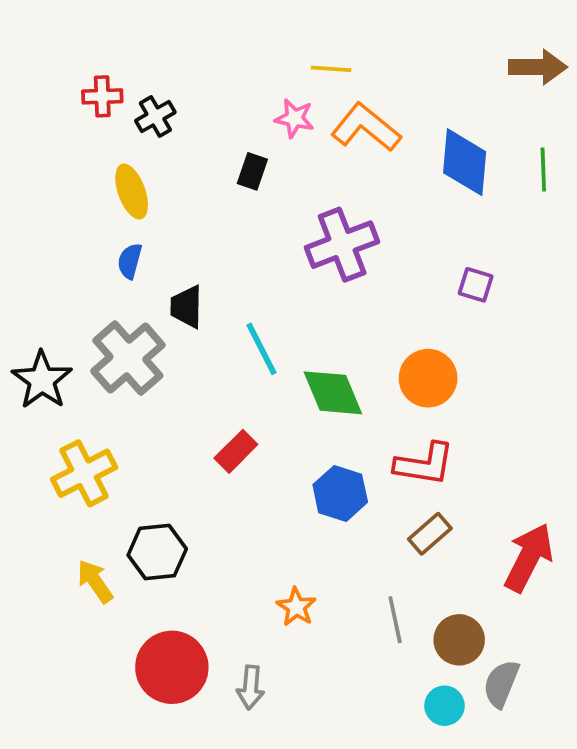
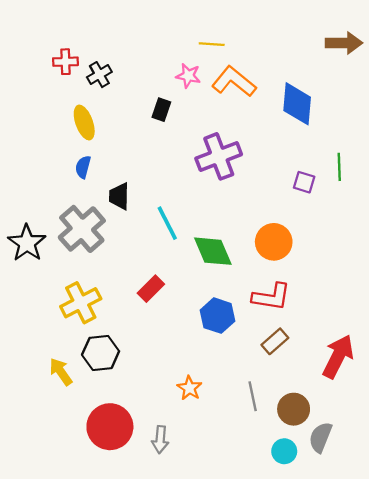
green line: (543, 170) -> (339, 167), moved
yellow cross: (84, 473) -> (81, 303), moved

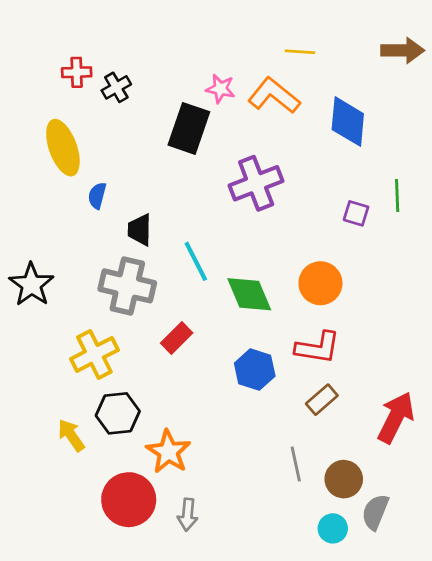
yellow line: (212, 44) -> (300, 52), moved
black rectangle: (161, 110) -> (189, 128), size x1.8
yellow ellipse: (84, 123) -> (63, 148), moved, size x1.4
gray cross: (82, 229) -> (127, 286), moved, turned -36
orange star: (189, 388) -> (168, 452), moved, size x1.5

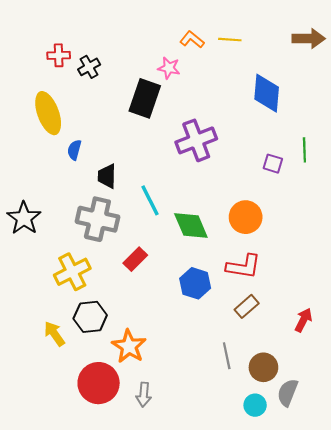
orange L-shape: (274, 96) -> (192, 40), moved, size x0.6
red arrow: (396, 417) -> (303, 320), size x0.6

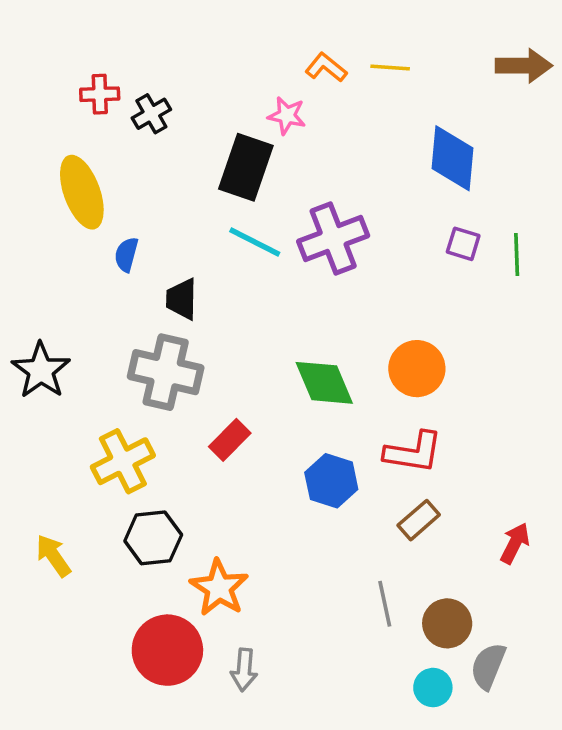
purple square: (273, 164) -> (463, 244), moved
cyan line: (150, 200) -> (255, 242), moved, turned -36
yellow arrow: (54, 334) -> (53, 556), moved

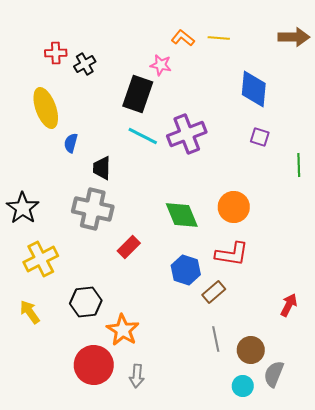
green line: (517, 255) -> (299, 165), moved
yellow cross: (123, 461) -> (41, 259), moved
brown rectangle: (419, 520) -> (214, 292), moved

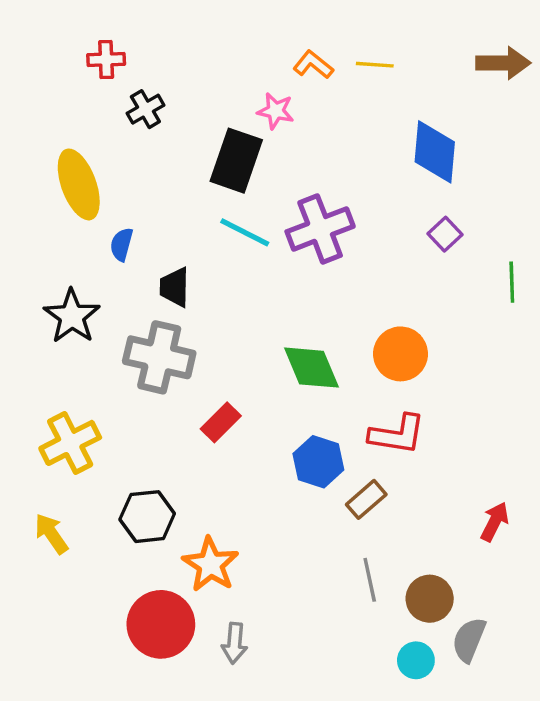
red cross: (56, 53) -> (106, 60), moved
purple square: (260, 137) -> (445, 234), turned 30
black star: (23, 208) -> (72, 316), moved

